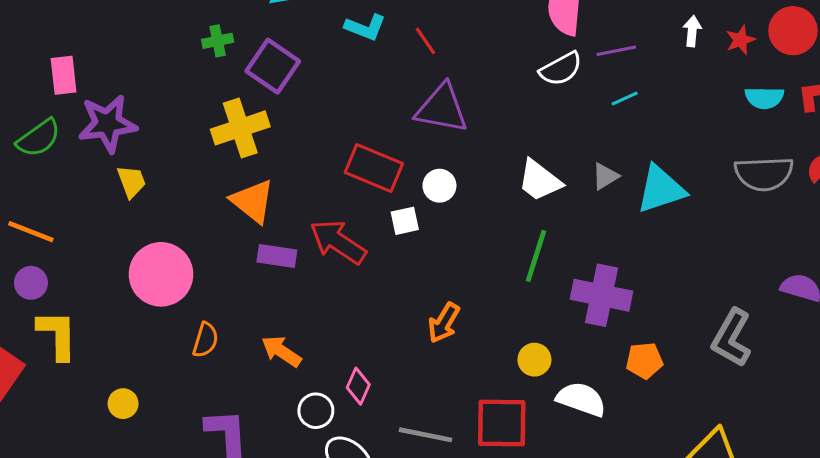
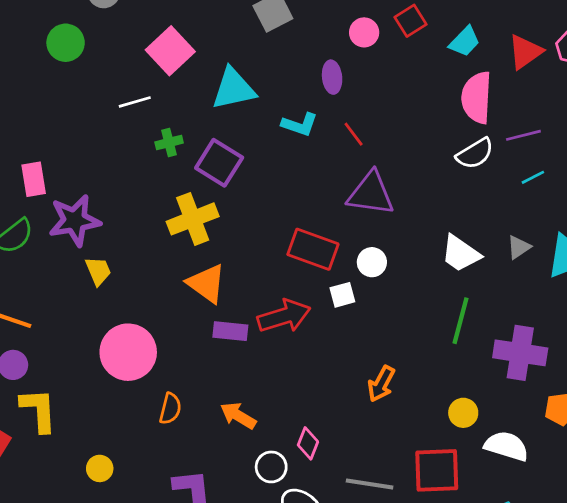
red arrow: (338, 242) -> (284, 316), turned 132

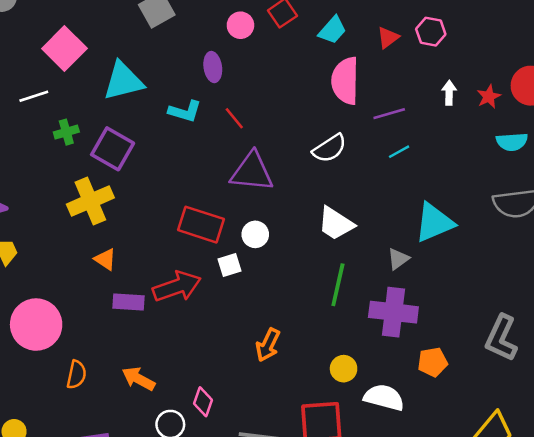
red triangle: (525, 52) -> (388, 38), size x0.7
white semicircle: (475, 154) -> (330, 148), moved
gray triangle: (519, 247) -> (398, 259), moved
orange triangle: (207, 283) -> (105, 259), size x0.6

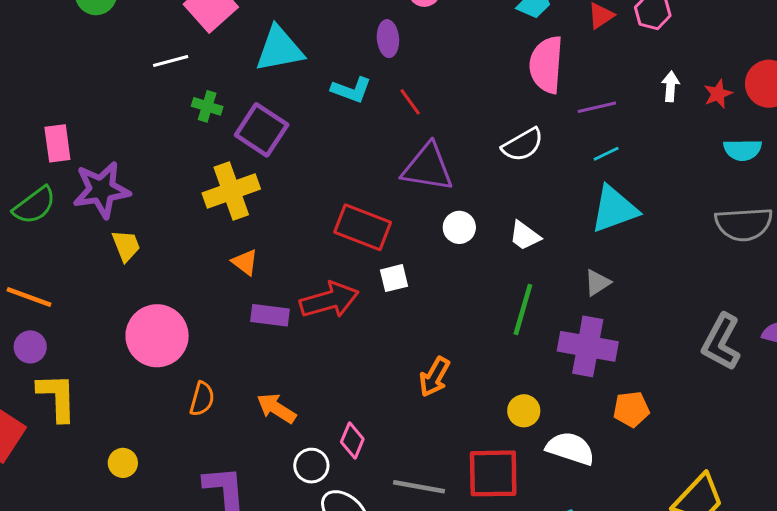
green cross: (66, 132) -> (207, 106), turned 30
cyan triangle: (434, 223) -> (614, 209), moved
white trapezoid: (336, 224) -> (525, 236), size x0.7
white circle: (255, 234) -> (459, 227), moved
gray L-shape: (501, 338) -> (721, 342), moved

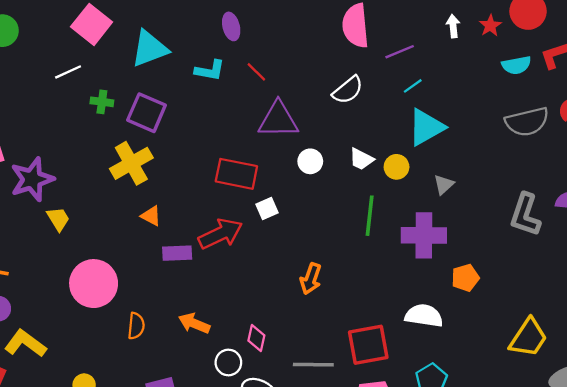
gray triangle: (597, 283) -> (444, 185), moved
yellow L-shape: (57, 397) -> (25, 343), turned -42
yellow circle: (524, 411) -> (397, 167), moved

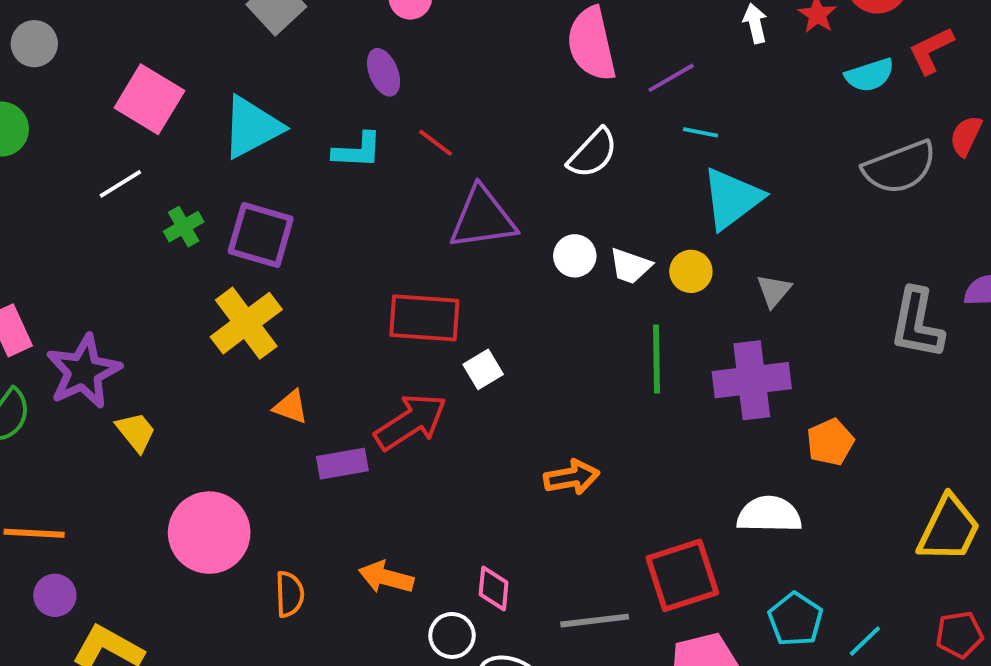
cyan line: (413, 86) -> (701, 132), turned 54
green cross: (102, 102) -> (184, 227), turned -30
white circle: (310, 161) -> (575, 256), moved
orange arrow: (311, 279) -> (572, 477), turned -112

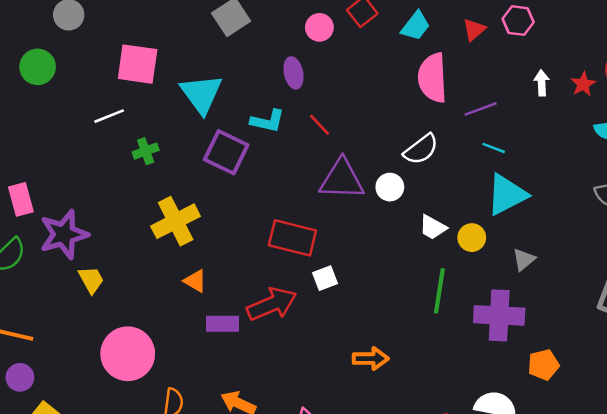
pink square: (149, 99) -> (138, 64), turned -33
cyan triangle: (252, 127) -> (201, 94), turned -48
purple square: (261, 235) -> (226, 152), moved
white circle: (575, 256) -> (390, 187), moved

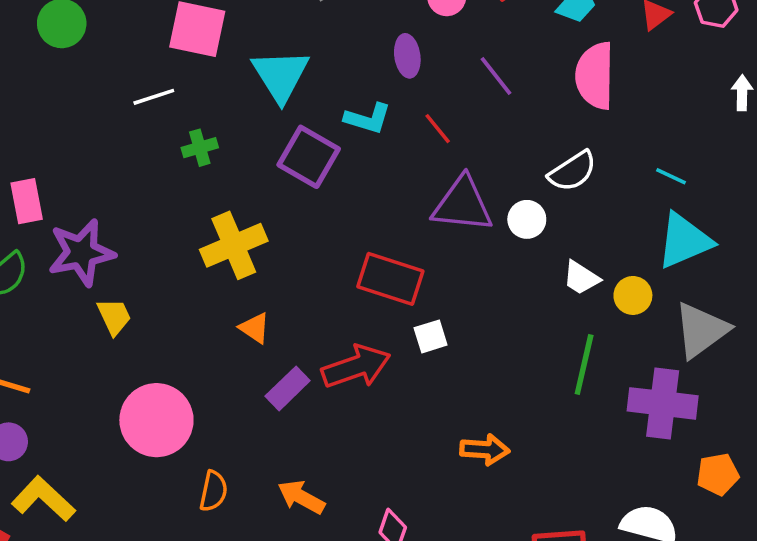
purple line: (481, 109) -> (496, 76), moved, turned 68
gray triangle: (524, 260) -> (701, 330), size x1.8
purple rectangle: (222, 324) -> (288, 388), turned -48

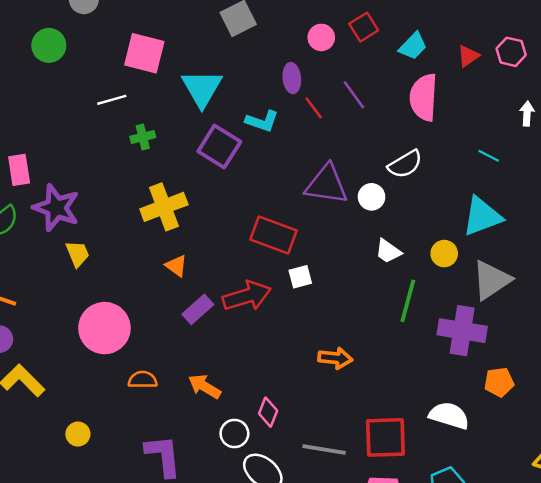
red line: (438, 129) -> (314, 108), moved
cyan line: (671, 176) -> (489, 156), moved
purple star: (81, 253) -> (56, 208), turned 30
white trapezoid: (581, 278) -> (388, 251), moved
orange semicircle: (213, 491) -> (143, 380), turned -104

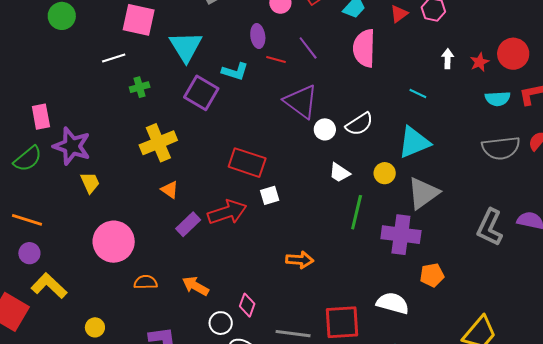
red line: (314, 108) -> (276, 60), turned -36
white semicircle: (405, 164) -> (359, 124), moved
purple triangle: (327, 184) -> (301, 102), moved, turned 30

